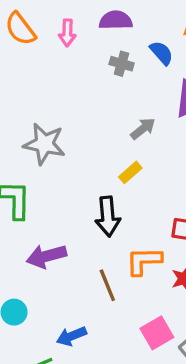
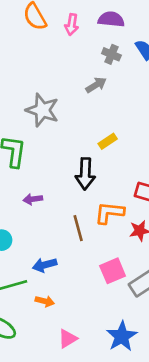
gray arrow: (143, 129) -> (96, 85), moved
purple arrow: (46, 256) -> (33, 199), size x0.6

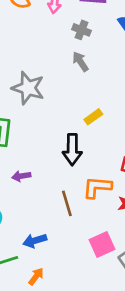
gray cross: (111, 54) -> (81, 30), moved
gray arrow: (96, 85) -> (80, 62), turned -90
orange arrow: (45, 301) -> (36, 276), turned -66

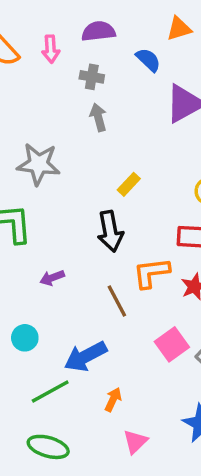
gray arrow: (80, 62) -> (98, 117), turned 30
blue arrow: (35, 241) -> (86, 356), size x1.4
orange arrow: (36, 276) -> (113, 400), moved

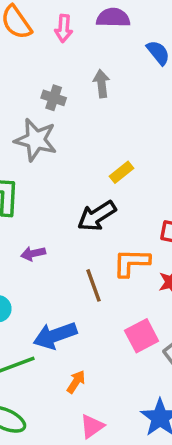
gray cross: (92, 77) -> (54, 98), moved
gray arrow: (98, 117) -> (101, 84), moved
black arrow: (110, 231) -> (97, 216), turned 60

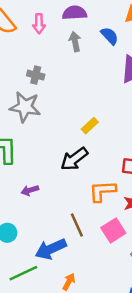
gray arrow: (101, 84) -> (75, 42), moved
brown line: (93, 285) -> (77, 225), moved
pink square: (142, 336) -> (113, 230), moved

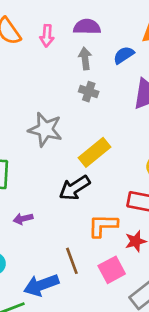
blue semicircle: (110, 36) -> (124, 55), turned -84
gray cross: (36, 75) -> (89, 92), moved
gray star: (25, 107) -> (45, 129), moved
yellow rectangle: (90, 126) -> (94, 152), size x1.6

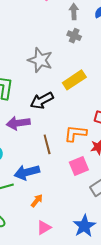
black arrow: (75, 188) -> (42, 101), moved
purple arrow: (23, 219) -> (18, 123), size x1.6
brown line: (72, 261) -> (47, 144), moved

